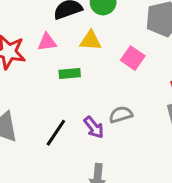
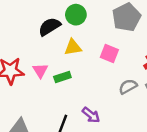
pink triangle: (47, 42) -> (40, 71), moved, turned -42
gray semicircle: (121, 115) -> (128, 87), moved

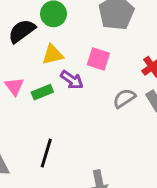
purple arrow: (91, 115) -> (72, 80), moved

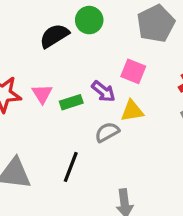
yellow triangle: (53, 54) -> (132, 111), moved
gray semicircle: (124, 98) -> (107, 132), moved

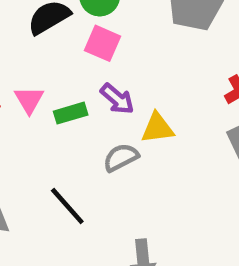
pink square: (133, 71) -> (103, 43), moved
black line: (71, 167) -> (67, 206), turned -64

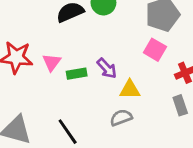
pink square: (103, 43) -> (155, 50), moved
gray semicircle: (121, 157) -> (121, 118), moved

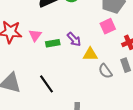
pink square: (155, 50) -> (108, 26), turned 35
gray semicircle: (121, 118) -> (105, 71), moved, turned -105

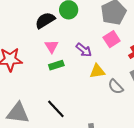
pink triangle: (35, 35) -> (52, 46), moved
purple arrow: (74, 39) -> (84, 50), moved

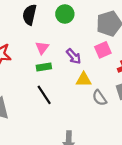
black semicircle: (45, 20) -> (30, 15), moved, turned -54
black line: (56, 109) -> (44, 95), moved

